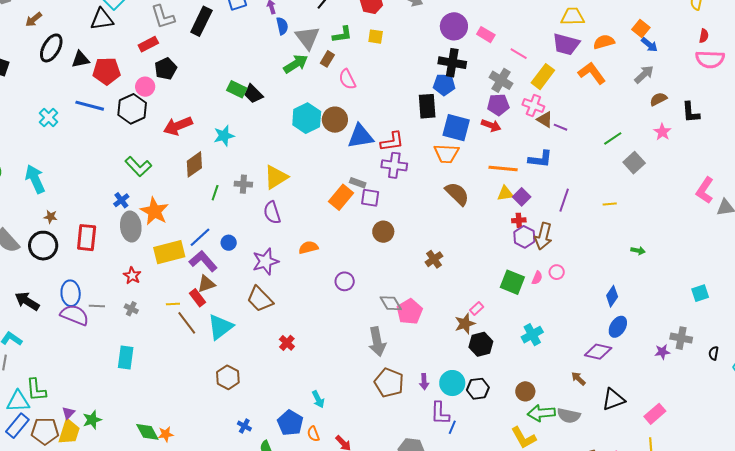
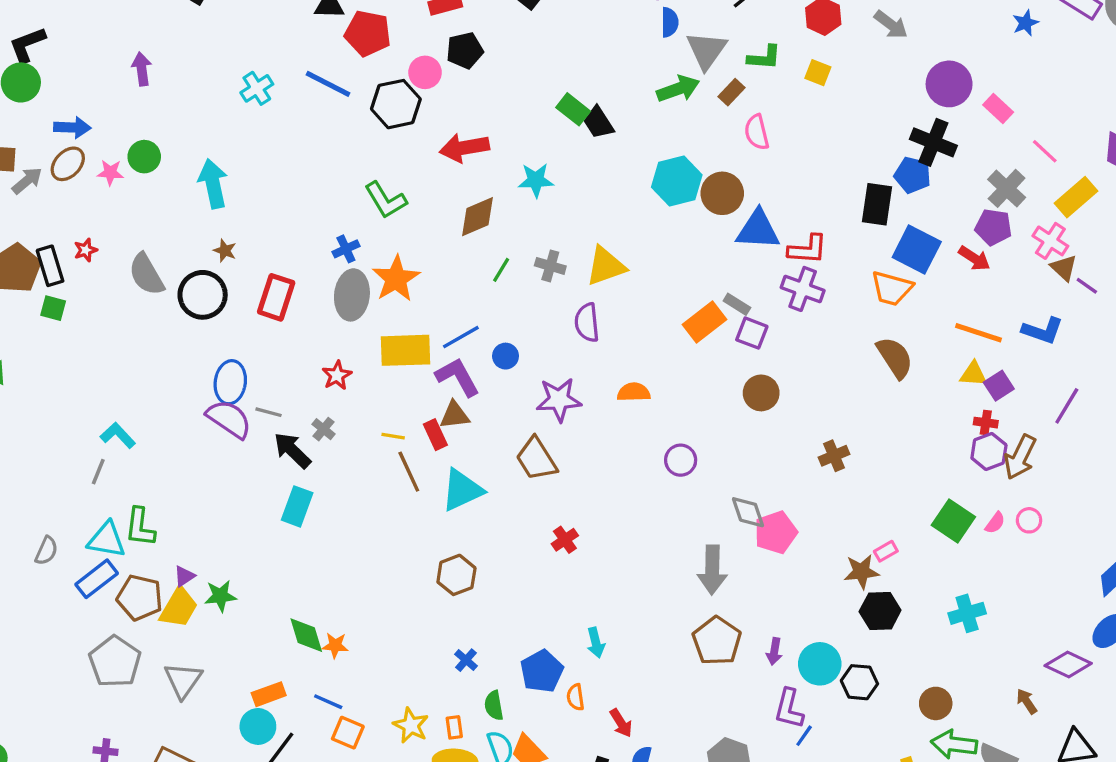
black arrow: (27, 301) -> (292, 450), moved

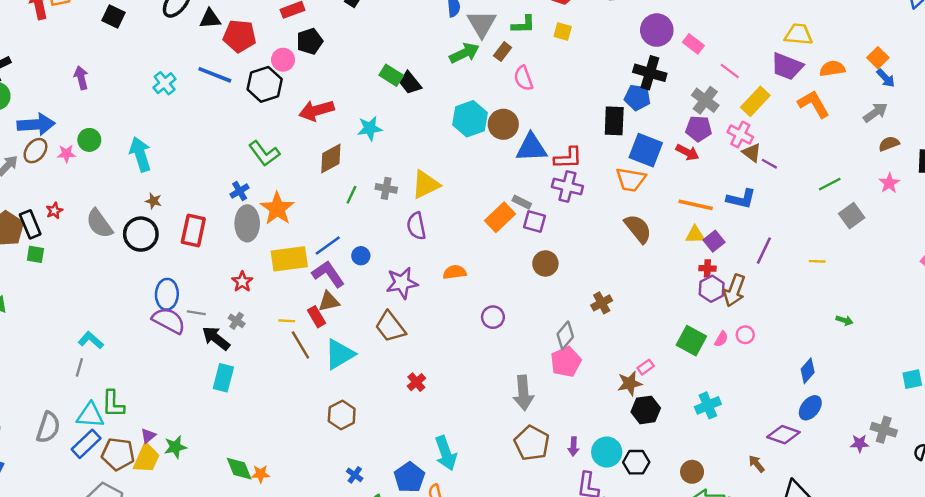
blue arrow: (72, 127) -> (36, 124), size x1.4
gray diamond: (748, 512) -> (565, 335), moved, turned 64
gray semicircle: (46, 551) -> (48, 427), size x1.5
cyan arrow: (596, 643) -> (446, 453), size x1.6

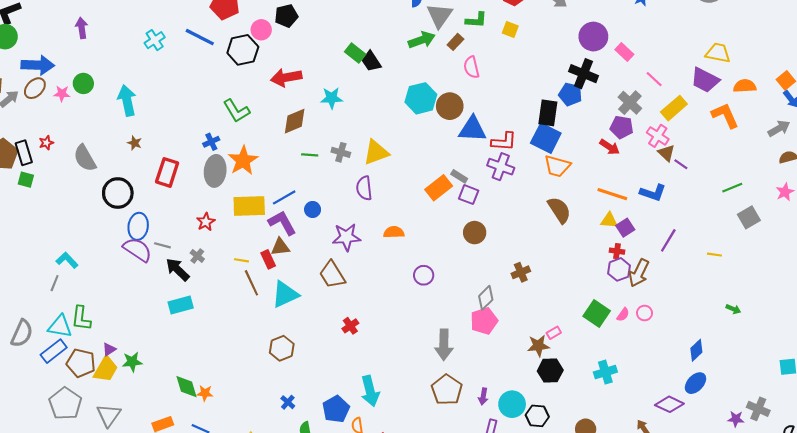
blue square: (646, 150) -> (546, 138), moved
green line: (351, 195) -> (310, 155), turned 63
black circle: (141, 234) -> (118, 193), moved
cyan rectangle: (223, 378) -> (181, 305), turned 55

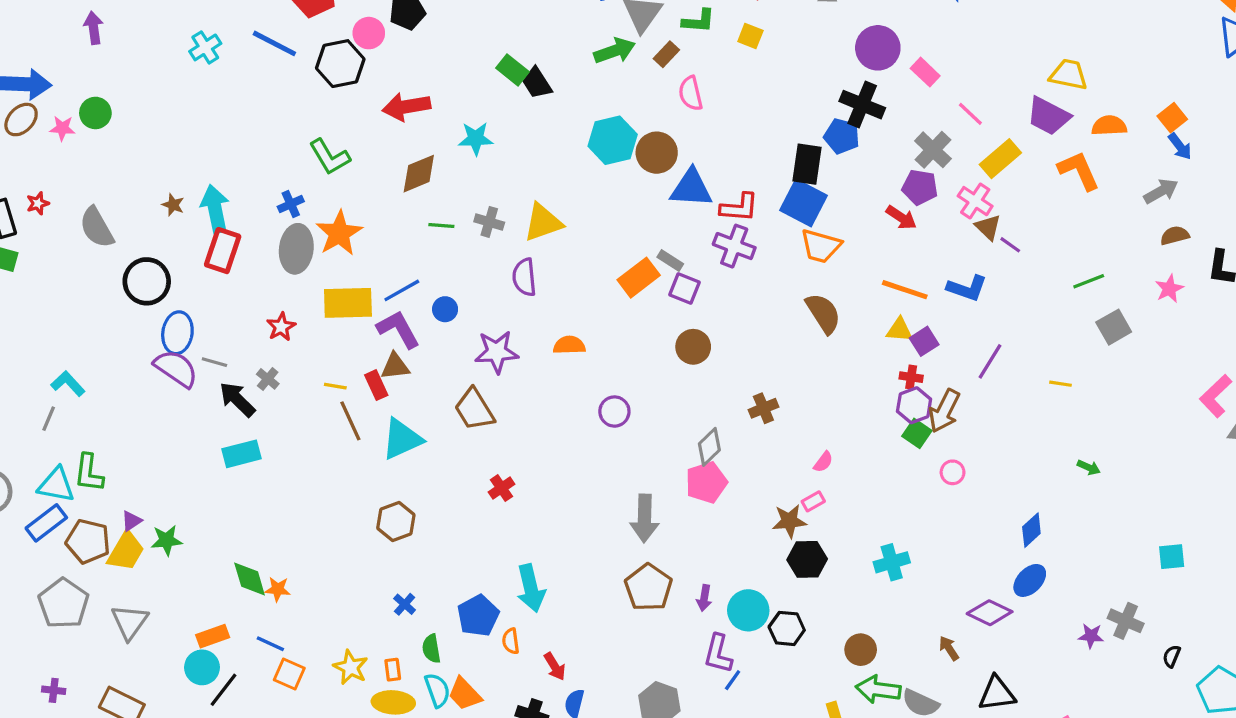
cyan arrow: (127, 101) -> (215, 209), moved
green square: (597, 314) -> (917, 433), moved, size x0.7
pink semicircle: (623, 315) -> (823, 462), moved

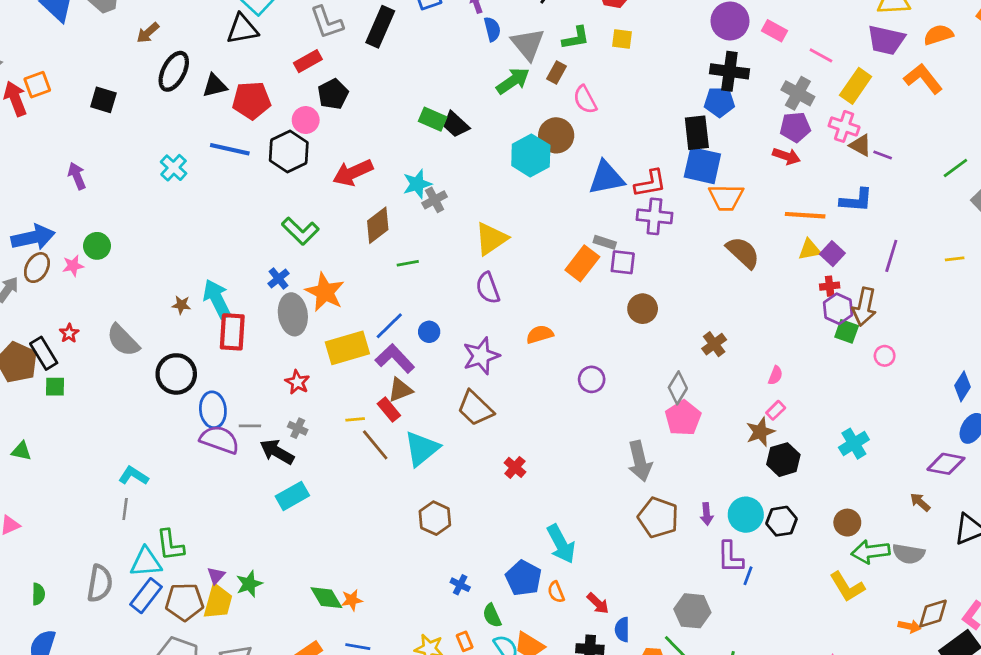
brown circle: (657, 153) -> (556, 135), moved
gray cross: (489, 222) -> (435, 200), moved, turned -30

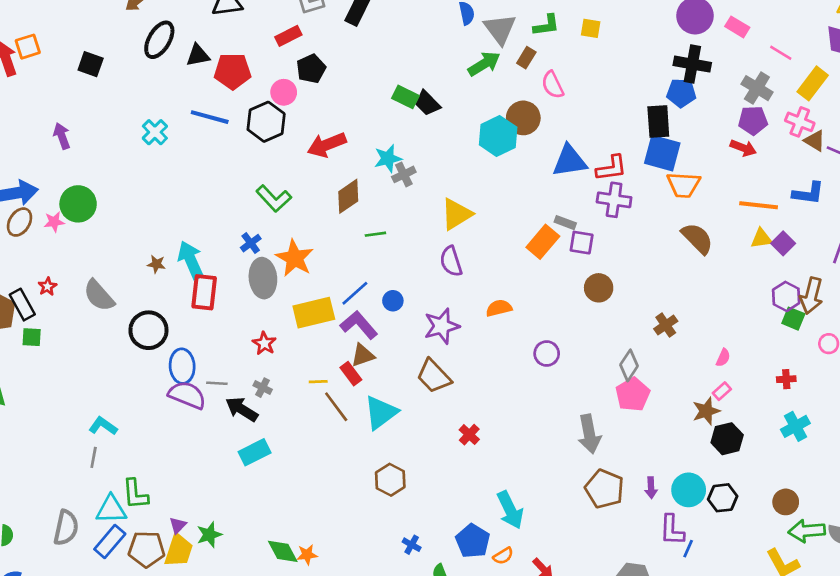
green circle: (97, 246) -> (78, 204), size x1.4
red cross: (830, 286) -> (786, 379), moved
orange semicircle: (556, 592) -> (503, 556), turned -102

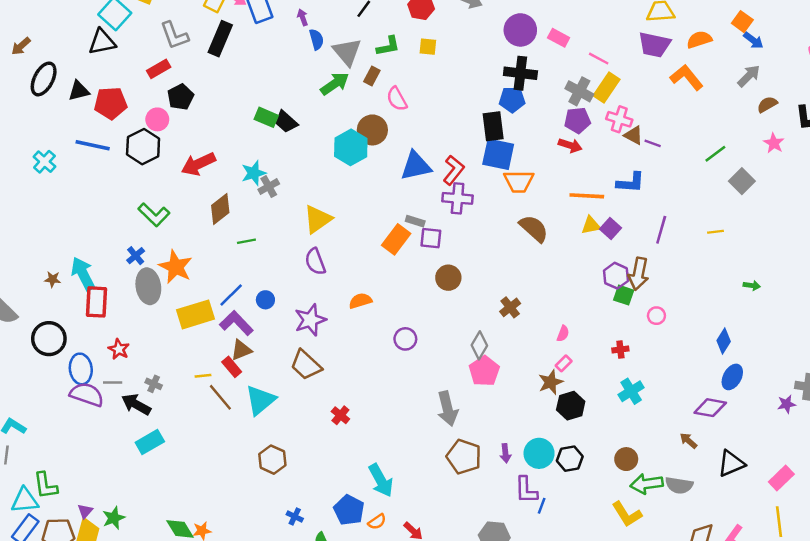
yellow rectangle: (813, 83) -> (606, 87), moved
red L-shape: (611, 168) -> (454, 170), turned -40
red star: (264, 343) -> (119, 349), moved

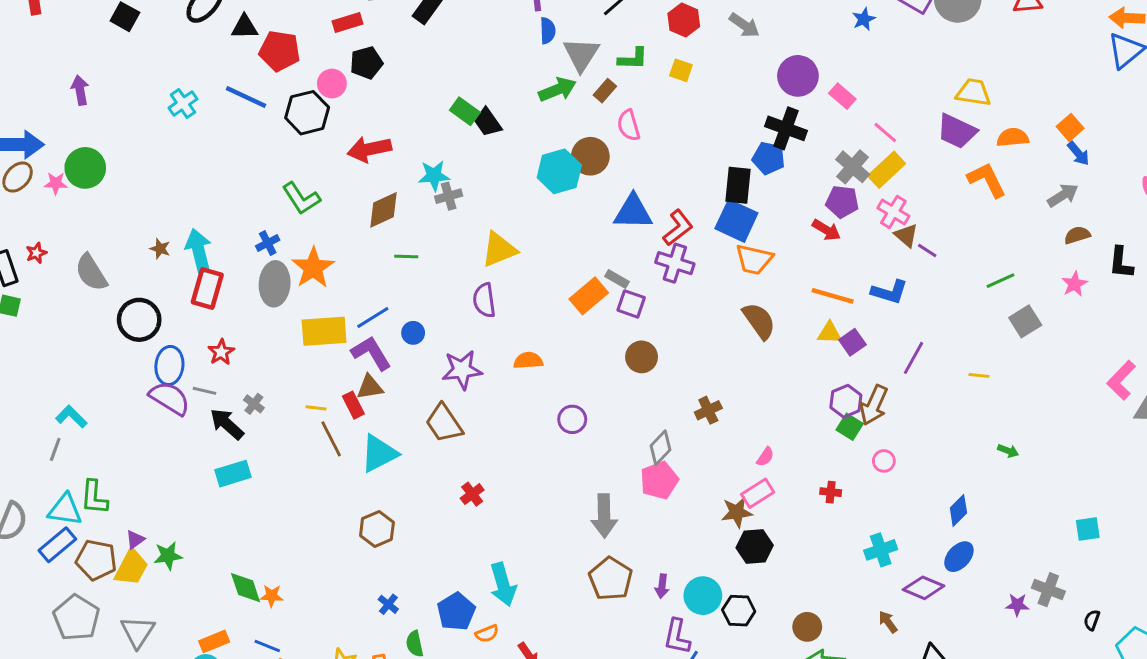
pink rectangle: (564, 363) -> (758, 493), size x1.5
cyan cross: (631, 391) -> (881, 550), moved

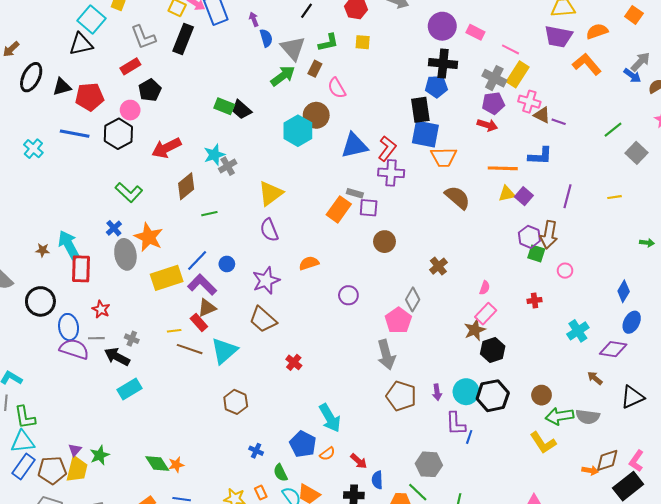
blue arrow: (1078, 153) -> (632, 76), moved
brown line: (331, 439) -> (190, 349), turned -30
pink pentagon: (659, 480) -> (398, 320), moved
green L-shape: (94, 497) -> (25, 417), moved
black hexagon: (739, 611) -> (493, 396), size x1.4

